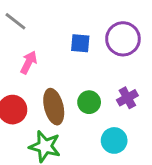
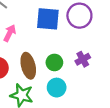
blue square: (80, 43) -> (48, 19), size x1.6
cyan circle: (114, 140) -> (57, 88), moved

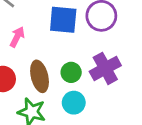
purple cross: (83, 59) -> (105, 68), size x1.6

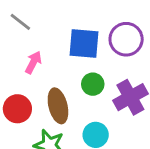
green circle: (71, 72) -> (93, 84), moved

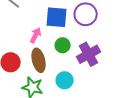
pink arrow: (33, 62) -> (36, 35), moved

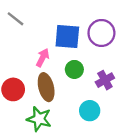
purple cross: (89, 54) -> (105, 80), size x0.7
cyan circle: (65, 80) -> (90, 111), moved

